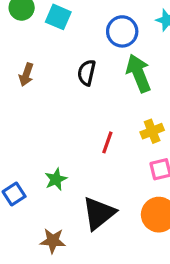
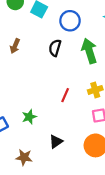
blue circle: (122, 31) -> (70, 21), moved
black triangle: (99, 213) -> (56, 142), size x0.6

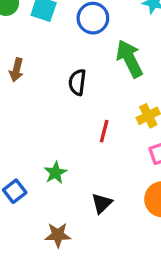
black semicircle: (55, 48) -> (77, 82), moved

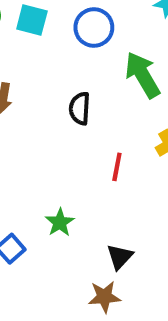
brown star: (58, 235) -> (104, 297), moved

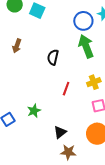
blue circle: (94, 27) -> (83, 21), moved
brown star: (104, 297) -> (68, 152), moved

